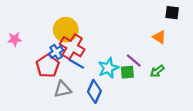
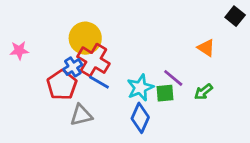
black square: (172, 13) -> (235, 16), moved, turned 32
blue diamond: (94, 91) -> (140, 118), moved

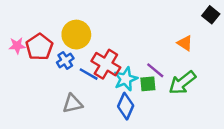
red cross: (93, 60) -> (106, 64), moved
red pentagon: (62, 85) -> (39, 47), moved
green arrow: (203, 92) -> (182, 83), size x1.6

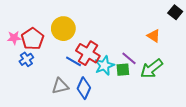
blue cross: (65, 60) -> (26, 59), moved
blue diamond: (126, 106) -> (84, 88), moved

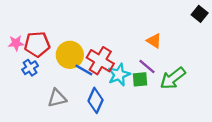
yellow circle: (63, 29) -> (70, 55), moved
orange triangle: (154, 36) -> (154, 41), moved
red pentagon: (33, 39) -> (37, 44), turned 30
gray triangle: (60, 86) -> (57, 98), moved

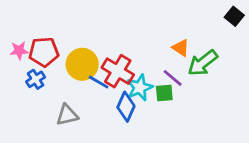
green arrow: (173, 78) -> (203, 63), moved
blue diamond: (96, 100) -> (126, 107), moved

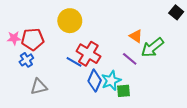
yellow circle: (82, 64) -> (70, 21), moved
cyan star: (140, 88) -> (111, 81), moved
green square: (164, 93) -> (124, 91), moved
gray triangle: (67, 115) -> (39, 87), moved

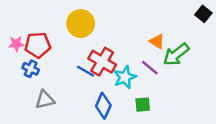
blue cross: (26, 60) -> (31, 69), turned -32
blue diamond: (95, 81) -> (103, 106), moved
cyan star: (111, 81) -> (125, 77), moved

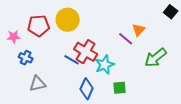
orange triangle: (157, 41) -> (139, 30), moved, turned 40
red pentagon: (38, 45) -> (39, 26), moved
green arrow: (176, 55) -> (156, 58), moved
purple line: (150, 68) -> (126, 39), moved

